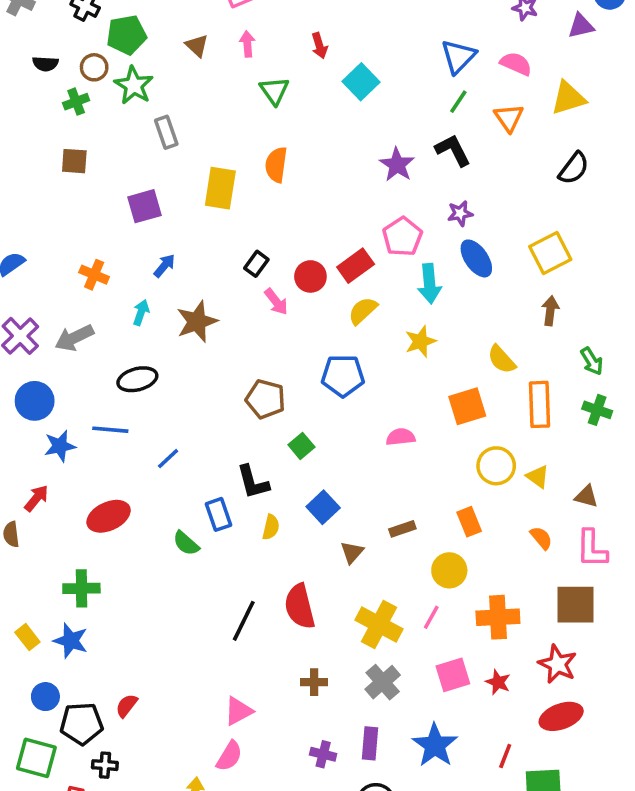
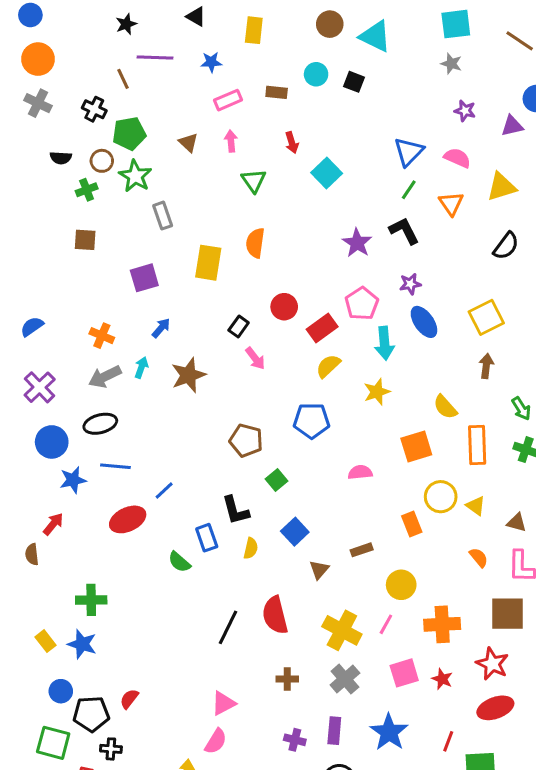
red circle: (310, 276) -> (284, 307), moved
gray arrow: (74, 338) -> (105, 377), moved
black ellipse: (137, 379) -> (100, 424), moved
red ellipse: (109, 516) -> (128, 519), moved
orange rectangle: (469, 522) -> (412, 524), moved

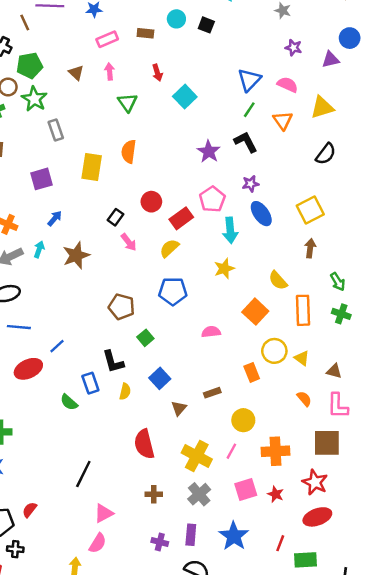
yellow semicircle: (328, 366) -> (169, 248), moved
orange square: (416, 447) -> (255, 312), turned -30
black line: (228, 627) -> (83, 474), moved

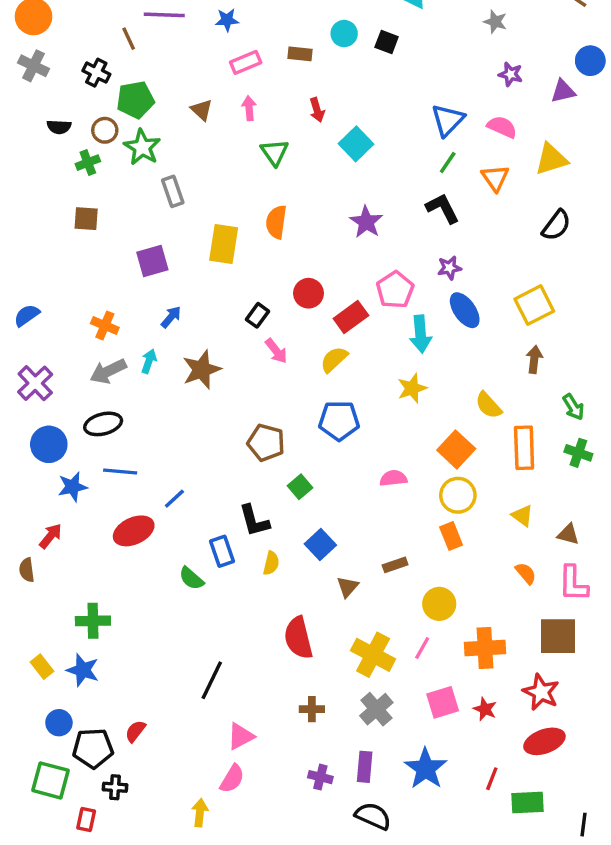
purple star: (209, 151) -> (366, 222), moved
yellow circle: (274, 351) -> (458, 495), moved

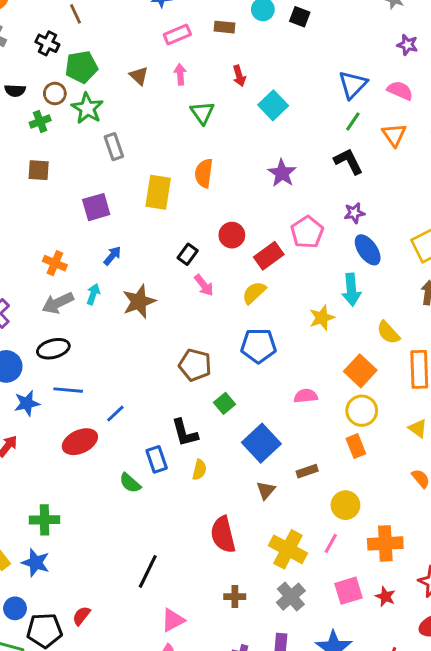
cyan arrow: (421, 334) -> (351, 290), moved
blue square: (320, 544) -> (261, 443), moved, size x1.4

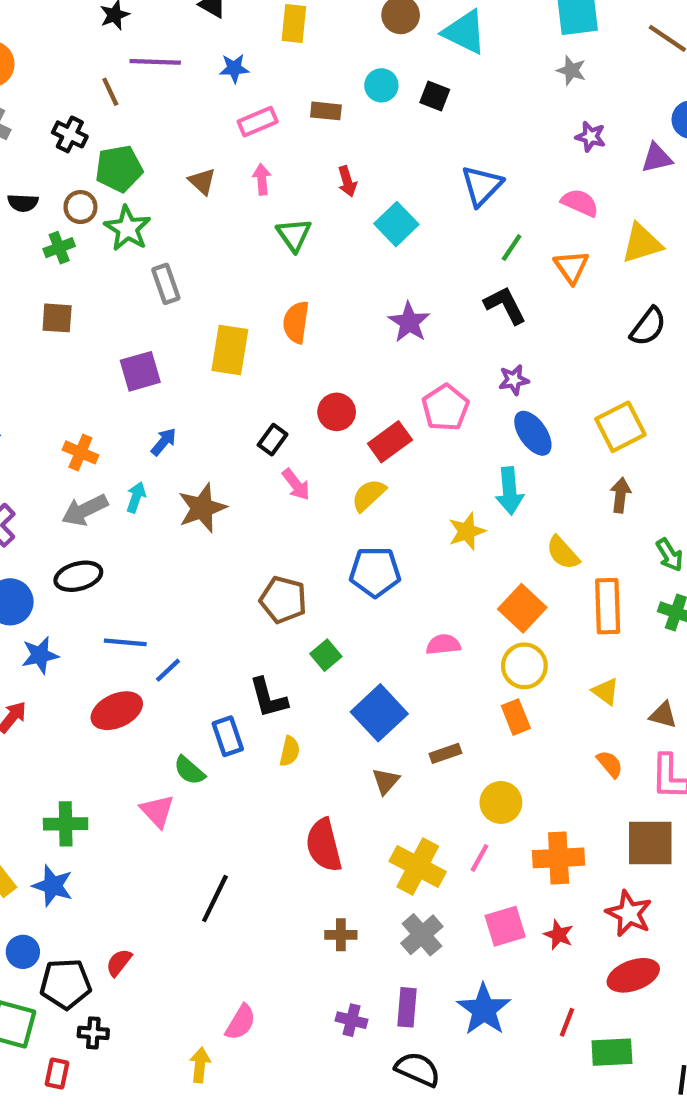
blue triangle: (353, 85) -> (482, 186), moved
blue line: (68, 390) -> (125, 642), moved
pink triangle: (173, 620) -> (157, 811), moved, turned -45

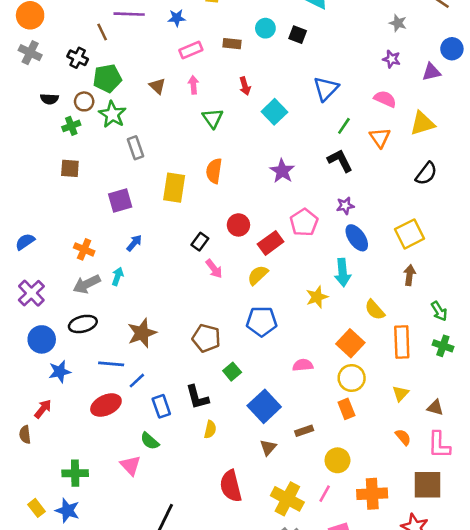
gray star: (571, 70) -> (398, 23), moved
brown star: (202, 508) -> (142, 333), moved
yellow triangle: (605, 691) -> (400, 393), turned 36
blue rectangle: (228, 736) -> (161, 406), moved

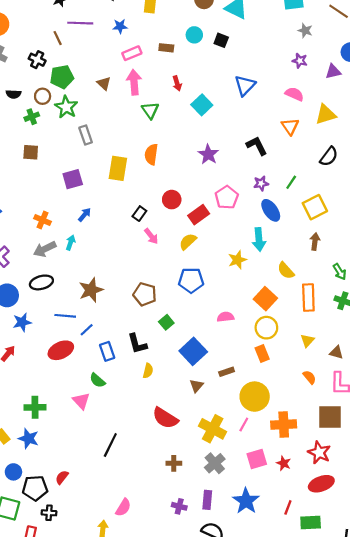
pink arrow: (193, 85) -> (134, 82), size x1.6
green line: (344, 126) -> (291, 182), moved
yellow circle: (337, 460) -> (255, 397), size x1.4
red semicircle: (231, 486) -> (165, 418), turned -44

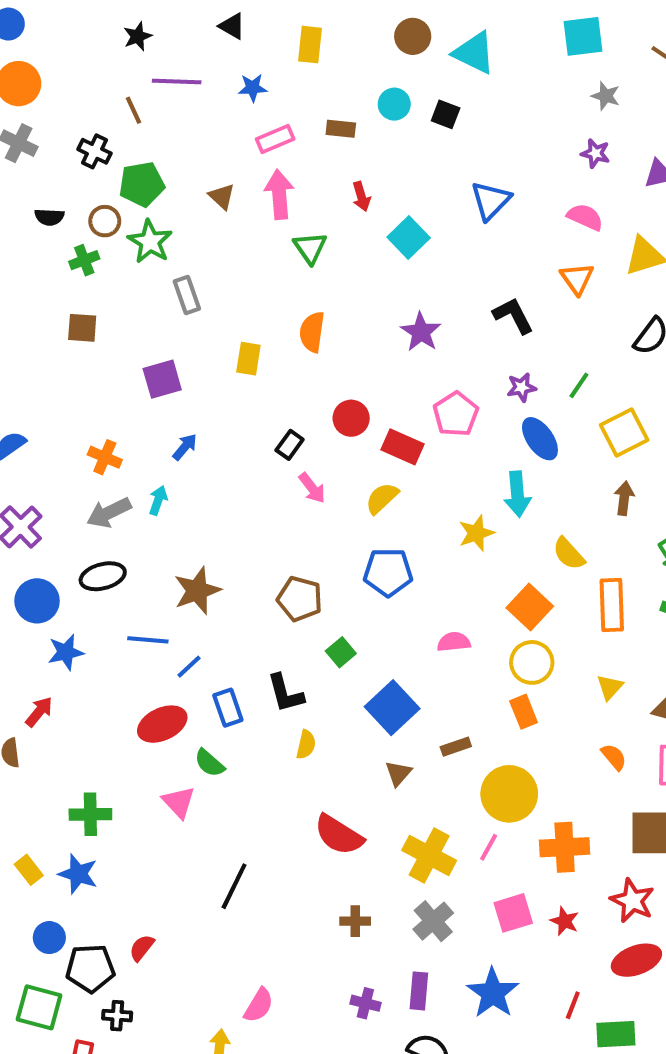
yellow rectangle: (118, 168) -> (248, 359), size x0.7
red rectangle: (199, 215) -> (402, 447), turned 60
red ellipse: (61, 350) -> (162, 724), moved

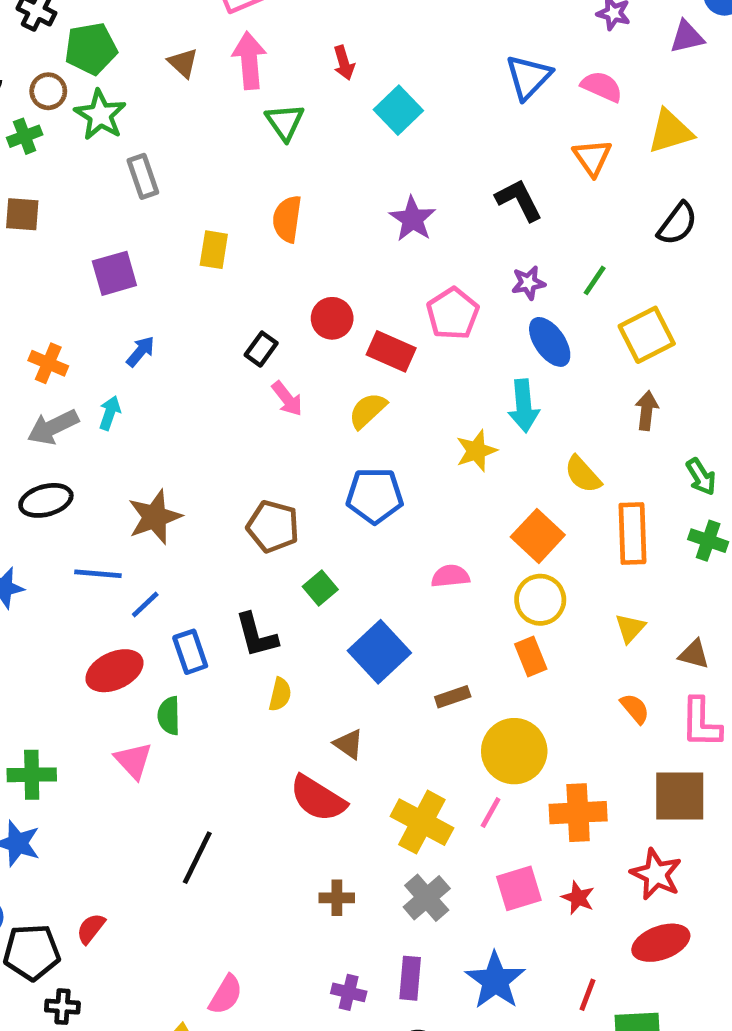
blue triangle: (491, 201) -> (528, 77), moved
green semicircle: (209, 763) -> (169, 716), turned 48
brown triangle: (398, 773) -> (349, 744), moved, turned -36

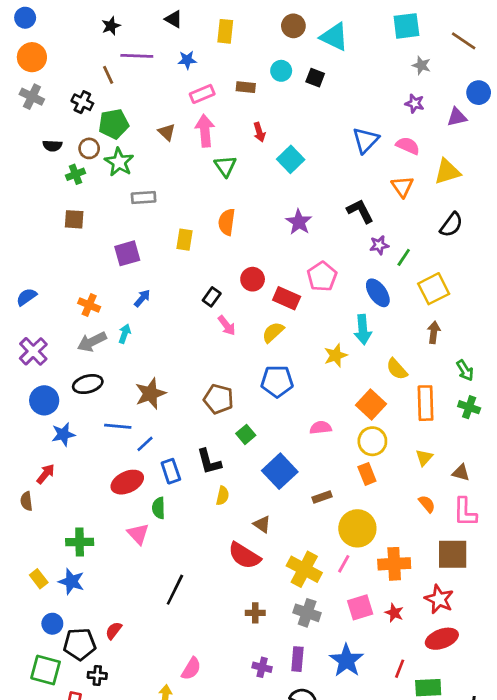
gray rectangle: (143, 176) -> (144, 197), turned -75
purple star: (528, 283) -> (379, 245), moved
gray cross: (427, 898) -> (307, 613), turned -30

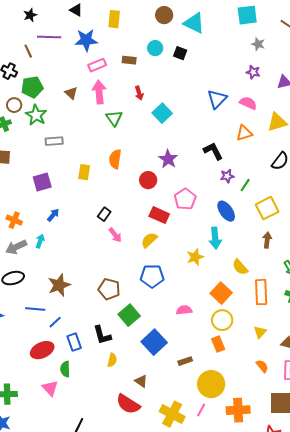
blue star: (187, 60) -> (86, 40), size x1.6
orange triangle: (402, 187) -> (244, 133), turned 48
red circle: (253, 279) -> (148, 180), moved
green square: (246, 434) -> (129, 315), size x1.5

